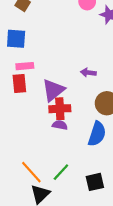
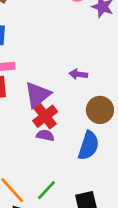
red cross: (60, 109) -> (45, 116), turned -35

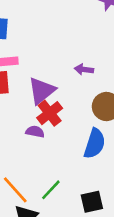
purple semicircle: (45, 135) -> (35, 132), moved

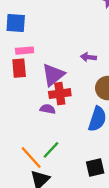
red cross: (50, 113) -> (60, 94), turned 30
green line: (51, 190) -> (51, 150), moved

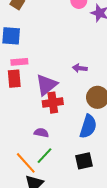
purple semicircle: (48, 109) -> (41, 133), moved
black square: (95, 167) -> (84, 161), moved

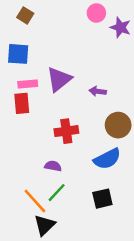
purple triangle: (47, 85) -> (59, 79), moved
blue semicircle: (88, 126) -> (107, 159), turned 45

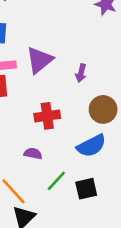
purple arrow: (98, 91) -> (81, 73), turned -84
green line: (57, 193) -> (56, 181), moved

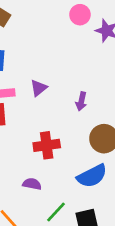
purple triangle: (39, 60) -> (39, 88), size x0.6

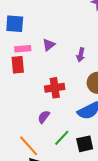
purple semicircle: (32, 184) -> (44, 117), turned -64

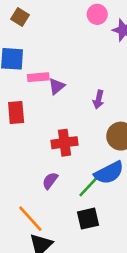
pink rectangle: (23, 49) -> (38, 77), moved
green line: (62, 138) -> (88, 187), moved
black square: (85, 144) -> (88, 219), moved

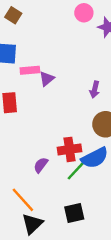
purple arrow: (99, 99) -> (95, 90), moved
red cross: (64, 143) -> (70, 149), moved
black square: (88, 219) -> (74, 213), moved

